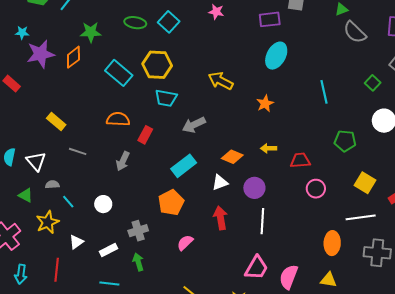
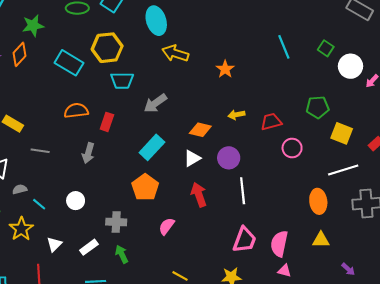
cyan ellipse: (276, 56) -> (156, 21), moved, turned -36
green square: (373, 83) -> (326, 48), moved
green pentagon: (345, 141) -> (318, 107), moved
gray cross: (138, 231) -> (116, 222), turned 30

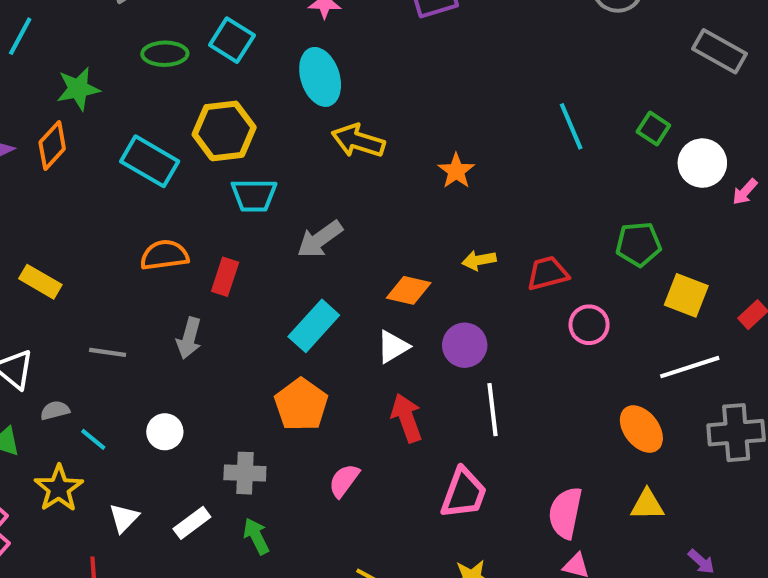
gray line: (40, 151) -> (108, 352), moved
orange ellipse: (318, 201) -> (641, 429), turned -30
pink trapezoid: (245, 240) -> (464, 493), moved

